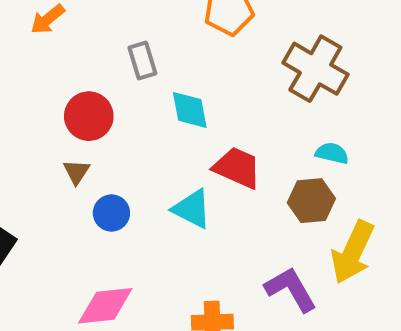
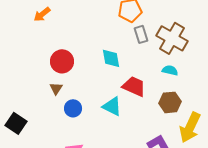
gray rectangle: (142, 60) -> (141, 34), moved
cyan semicircle: (332, 153) -> (170, 70), moved

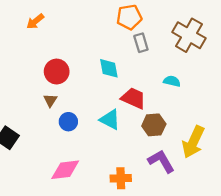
brown cross: (172, 38) -> (189, 35), moved
brown hexagon: (170, 102) -> (154, 125), moved

